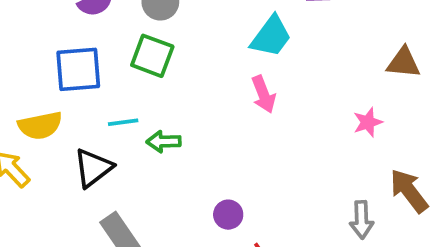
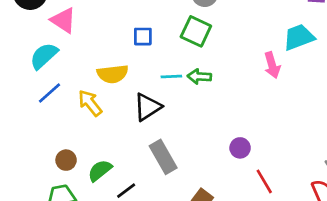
cyan trapezoid: (271, 36) -> (299, 37), moved, turned -152
blue square: (78, 69) -> (143, 37), size x0.6
green arrow: (164, 142) -> (199, 77), moved

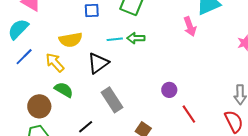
brown circle: (66, 160) -> (39, 106), size x1.5
green semicircle: (100, 170) -> (64, 90), moved, turned 72

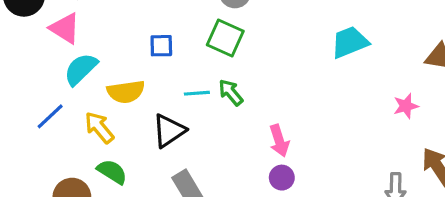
pink arrow: (190, 26) -> (279, 141), moved
cyan semicircle: (18, 29) -> (81, 69), moved
green arrow: (136, 38) -> (231, 92), turned 48

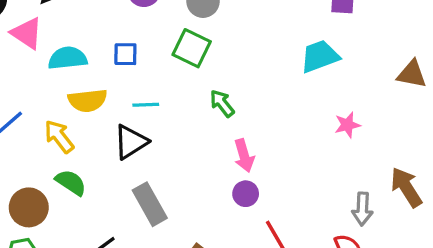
cyan semicircle: (81, 69) -> (68, 58), moved, turned 36
green arrow: (231, 92) -> (222, 103), moved
cyan line: (197, 93) -> (146, 105), moved
pink star: (406, 106) -> (347, 125), moved

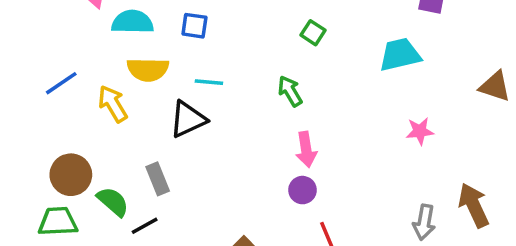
green square: (192, 48) -> (313, 33), moved, size x0.6
green semicircle: (71, 182) -> (113, 202), moved
gray rectangle: (150, 204) -> (158, 179), moved, size x0.7

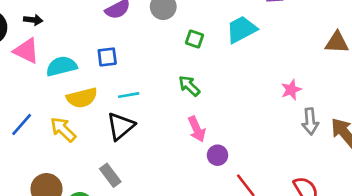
cyan trapezoid: (400, 55) -> (241, 29), moved
pink arrow: (306, 149) -> (197, 129), moved
gray arrow: (424, 222) -> (310, 121), moved

